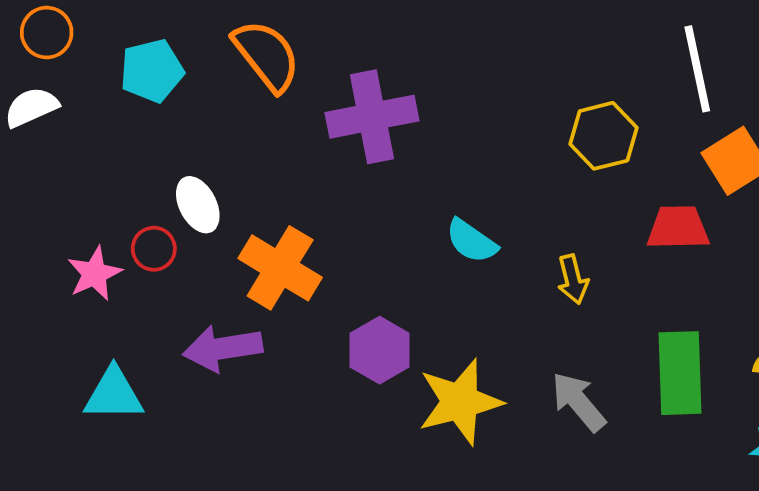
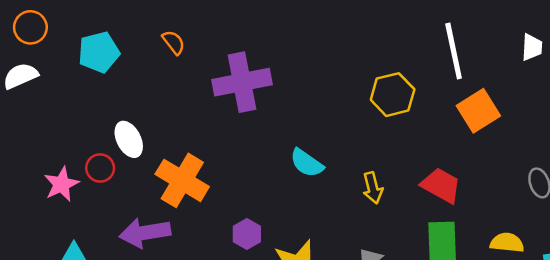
orange semicircle: (267, 55) -> (174, 42), size x0.5
red trapezoid: (678, 228) -> (441, 185), moved, turned 30
purple hexagon: (380, 350) -> (247, 234), size x0.7

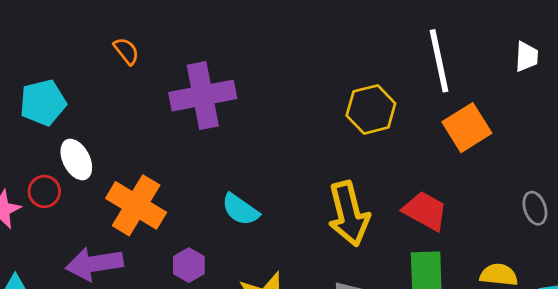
cyan pentagon: (99, 52) -> (43, 103), moved
cyan semicircle: (307, 163) -> (240, 210), moved
yellow arrow: (373, 188) -> (349, 214), size x1.8
purple hexagon: (247, 234) -> (189, 265), moved

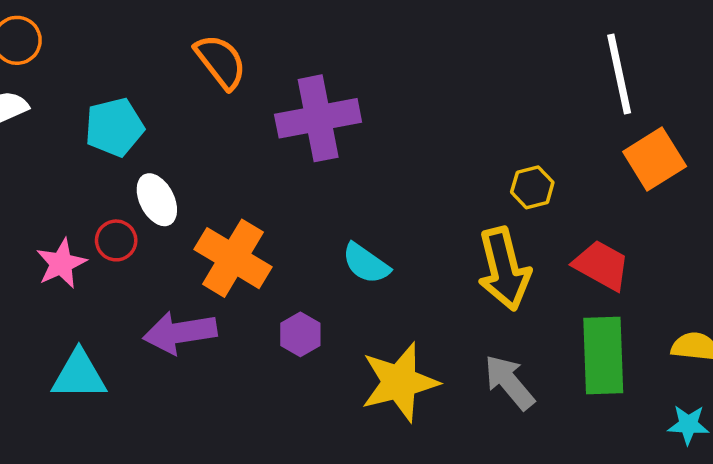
orange semicircle: (126, 51) -> (221, 62), size x1.6
yellow hexagon: (371, 109) -> (532, 187), moved, size x0.7

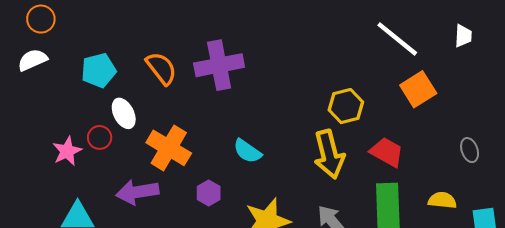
orange semicircle: (221, 62) -> (161, 68), moved
white line: (619, 74) -> (397, 39), turned -39
yellow hexagon: (532, 187) -> (346, 106), size x1.4

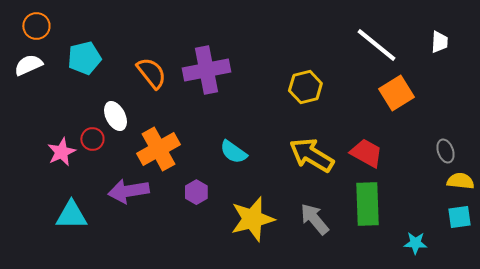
cyan pentagon: (99, 70) -> (84, 58), moved
yellow hexagon: (346, 106) -> (305, 87), moved
orange cross: (169, 148) -> (158, 149), turned 30
yellow arrow: (329, 154) -> (311, 155), turned 135
yellow semicircle: (442, 200) -> (460, 181), moved

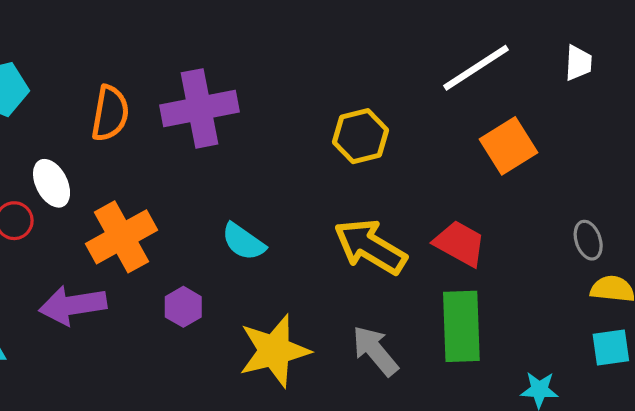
white line: (376, 45) -> (476, 68), turned -72
orange semicircle: (151, 73) -> (110, 113), turned 48

